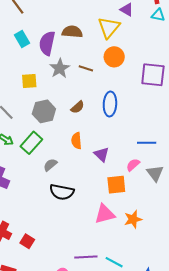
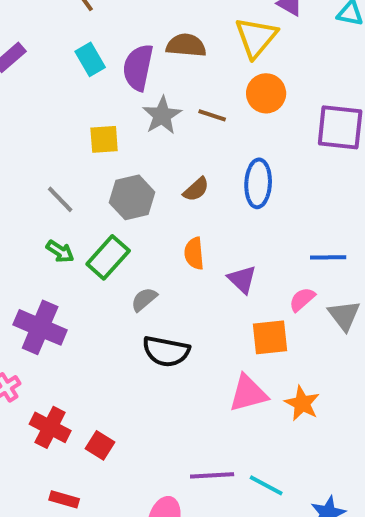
orange star: (133, 219) -> (302, 403), turned -30

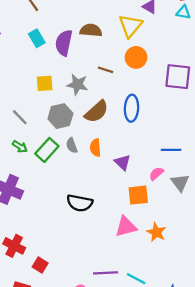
gray star: (162, 115) -> (77, 85), moved, turned -30
brown semicircle: (196, 189) -> (97, 112), size x1.6
gray semicircle: (144, 299) -> (72, 145), moved, turned -70
red square: (100, 445) -> (40, 265), moved

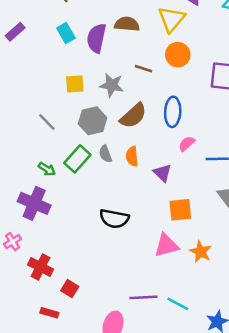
green arrow: (20, 147) -> (47, 169), moved
pink semicircle: (156, 174) -> (187, 144), moved

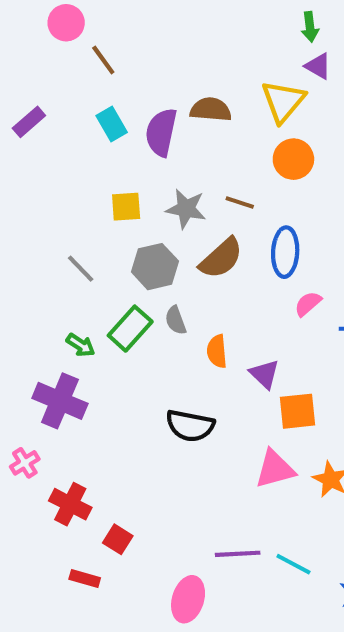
brown line: (143, 69) -> (240, 202), moved
orange semicircle: (132, 156) -> (217, 351), moved
purple triangle: (163, 173) -> (264, 374), moved

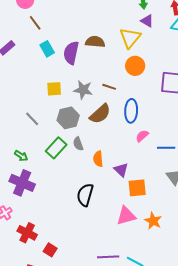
brown line: (103, 60) -> (35, 23), moved
green arrow: (81, 345) -> (21, 156), moved
black semicircle: (190, 426) -> (85, 195), turned 95

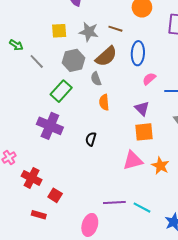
gray semicircle: (78, 144) -> (96, 79), moved
green arrow: (21, 156) -> (16, 45), moved
purple triangle: (121, 170) -> (142, 108), moved
purple cross: (22, 183) -> (50, 126), moved
black semicircle: (85, 195) -> (91, 139), size x0.6

